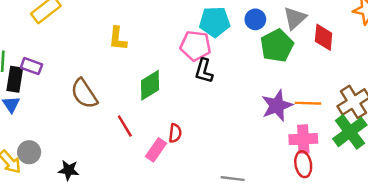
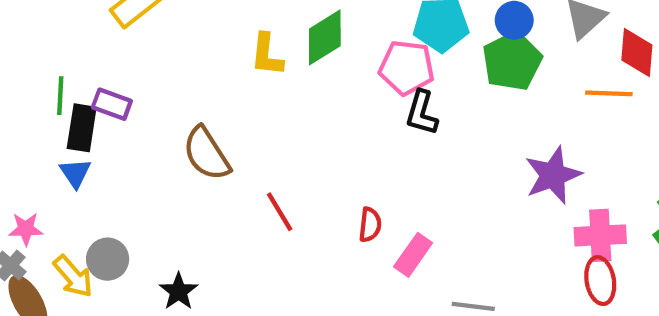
green pentagon: (277, 46) -> (512, 61), moved
green diamond: (150, 85) -> (325, 37), moved
orange line: (308, 103) -> (609, 93), moved
pink rectangle: (156, 150) -> (413, 255), moved
black star: (69, 170) -> (179, 291), turned 30

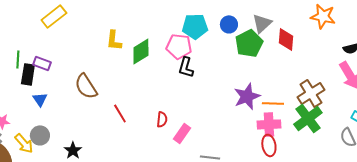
green diamond: (325, 37) -> (141, 51), moved
green pentagon: (512, 61) -> (249, 43), moved
orange line: (609, 93) -> (273, 103), moved
blue triangle: (75, 173) -> (40, 99), moved

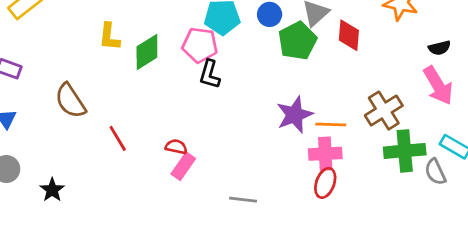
green cross: (308, 118) -> (405, 151), moved, turned 32
red semicircle: (162, 119) -> (176, 147), turned -84
pink rectangle: (182, 133) -> (183, 166), moved
red ellipse: (269, 145) -> (325, 183), turned 30

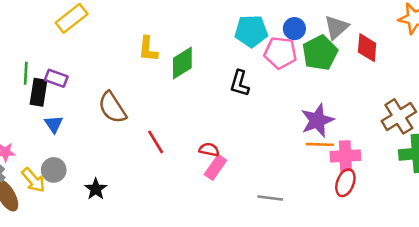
pink pentagon: (200, 45) -> (280, 53), moved
orange line: (331, 124) -> (320, 144), moved

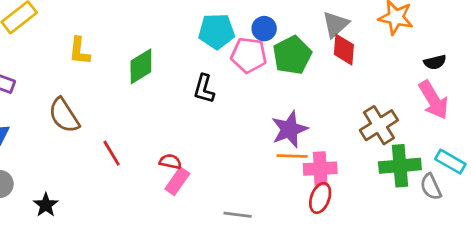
gray triangle: (336, 27) -> (336, 24), moved
yellow L-shape: (148, 49) -> (79, 51), moved

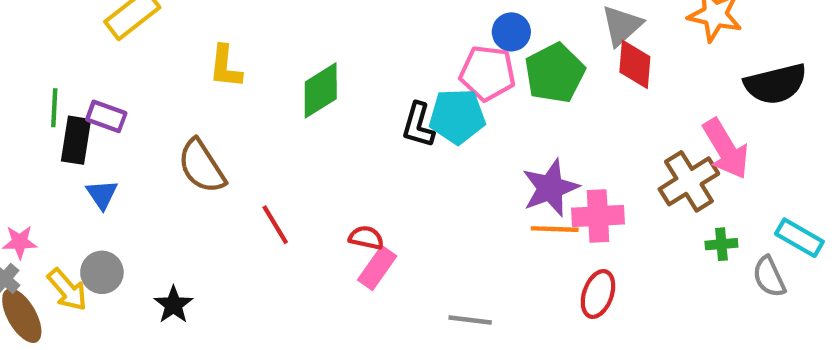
cyan pentagon: (217, 31) -> (457, 116), moved
black semicircle: (435, 62) -> (776, 84), size x1.8
pink arrow: (434, 100) -> (726, 149), moved
green cross: (400, 166) -> (721, 244), size x0.5
pink cross: (320, 169) -> (598, 216), moved

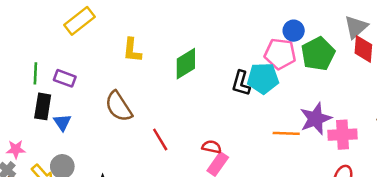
black rectangle: (76, 140) -> (43, 106), moved
orange line: (555, 229) -> (286, 133), moved

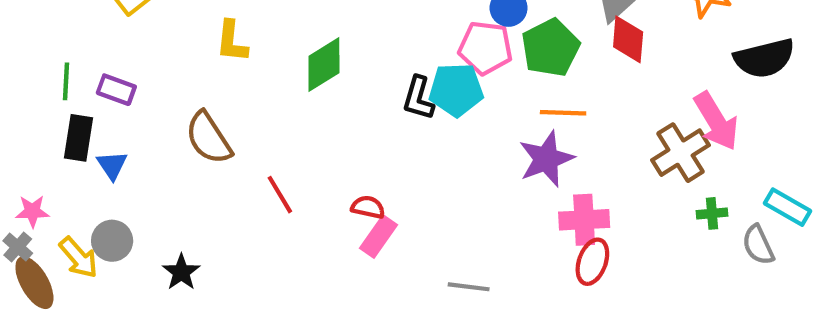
orange line: (286, 133) -> (563, 113), moved
pink cross: (343, 135) -> (584, 220), moved

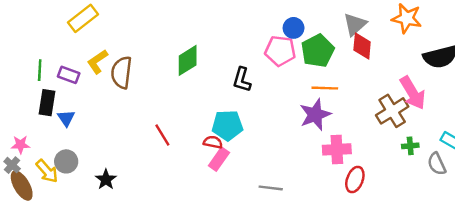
yellow L-shape: (232, 41) -> (97, 62), moved, turned 50
cyan pentagon: (456, 90) -> (227, 125), moved
brown semicircle: (209, 138) -> (122, 72), moved, turned 40
red ellipse: (592, 262) -> (355, 180), moved

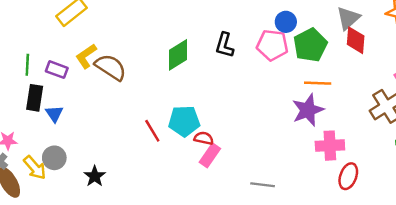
brown semicircle: (122, 72) -> (111, 67), turned 116
black L-shape: (242, 80) -> (225, 45), moved
cyan pentagon: (227, 125) -> (184, 121), moved

